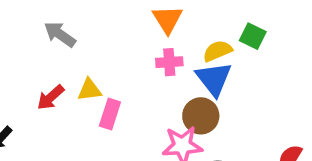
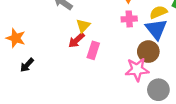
yellow triangle: (90, 90) -> (83, 26), moved, turned -40
red arrow: (51, 97) -> (76, 40), moved

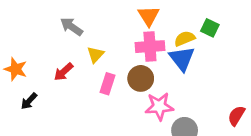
pink cross: (129, 19) -> (150, 47), size x1.5
red arrow: (76, 40) -> (64, 72), moved
brown circle: (148, 52) -> (141, 78), moved

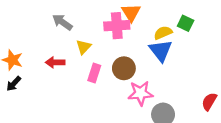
pink cross: (150, 47) -> (117, 26), moved
red arrow: (64, 72) -> (55, 62), turned 42
black arrow: (29, 101) -> (14, 84), moved

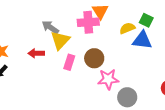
gray arrow: (62, 22) -> (50, 27), moved
yellow triangle: (84, 47) -> (60, 40), size x1.5
blue triangle: (161, 51) -> (142, 40), moved, turned -45

